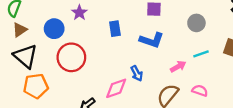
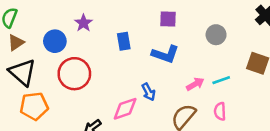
cyan line: (201, 54) -> (221, 80), moved
pink semicircle: (200, 91) -> (220, 111), turned -112

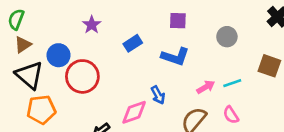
blue circle: (55, 41) -> (59, 55), moved
blue rectangle: (124, 41) -> (133, 43), turned 66
pink semicircle: (220, 111) -> (231, 115), turned -30

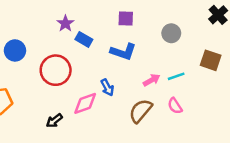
purple star: (92, 25) -> (65, 23), moved
blue rectangle: (133, 43) -> (84, 39), turned 63
red circle: (82, 76) -> (56, 70), moved

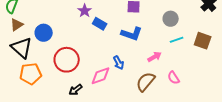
red circle: (56, 70) -> (67, 60), moved
cyan line: (176, 76) -> (177, 40), moved

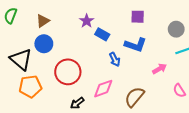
brown triangle: (17, 25) -> (43, 21), moved
blue arrow: (119, 63) -> (115, 59), moved
brown semicircle: (146, 82) -> (135, 97), moved

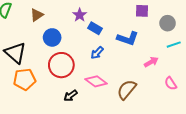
purple square: (138, 17) -> (142, 11), moved
blue circle: (44, 44) -> (52, 37), moved
blue arrow: (115, 59) -> (97, 53), moved, turned 72
pink diamond: (103, 89) -> (96, 81), turned 55

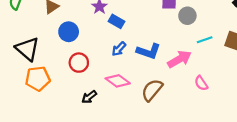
gray circle: (168, 23) -> (187, 16), moved
blue L-shape: (128, 38) -> (149, 51), moved
pink arrow: (151, 62) -> (179, 59), size x1.5
red circle: (61, 65) -> (79, 63), size x0.7

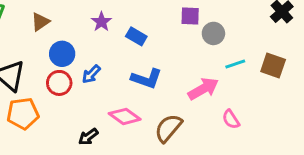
blue rectangle: (117, 21) -> (136, 36), moved
blue arrow: (119, 49) -> (91, 74), moved
blue L-shape: (149, 51) -> (147, 79), moved
red circle: (79, 63) -> (59, 83), moved

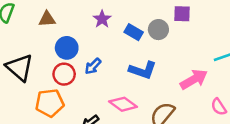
brown triangle: (40, 22) -> (47, 19), turned 30
gray circle: (213, 33) -> (158, 30), moved
orange pentagon: (23, 113) -> (50, 103), moved

